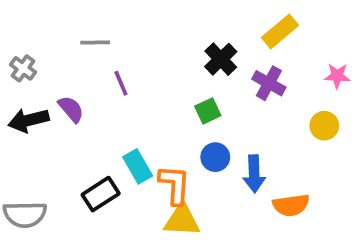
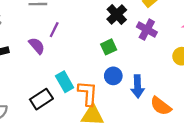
purple line: (121, 83) -> (54, 30), turned 49
purple semicircle: (71, 109) -> (37, 46), moved
orange semicircle: (291, 205) -> (161, 106), turned 45

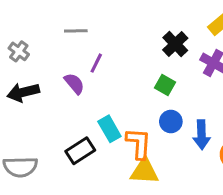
green square: (109, 47) -> (165, 85), turned -35

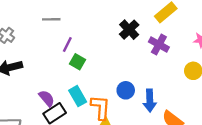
purple semicircle: (74, 84) -> (47, 98), moved
green square: (165, 85) -> (78, 62), moved

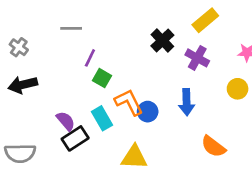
blue circle: (126, 90) -> (148, 112), moved
blue arrow: (150, 101) -> (187, 102), moved
orange L-shape: (100, 107) -> (129, 102), moved, turned -30

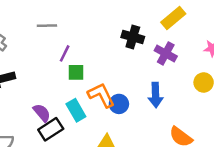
black cross: (162, 40) -> (133, 37), turned -30
green square: (102, 78) -> (76, 72), turned -30

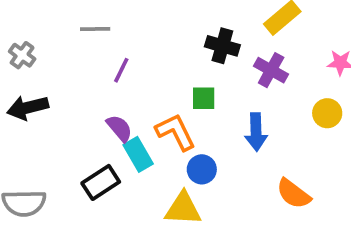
green square: (76, 72) -> (204, 98), moved
blue circle: (119, 104) -> (202, 169), moved
purple semicircle: (42, 113) -> (119, 128), moved

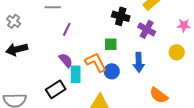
cyan rectangle: (138, 154) -> (76, 74), turned 30
blue circle: (202, 169) -> (112, 71), moved

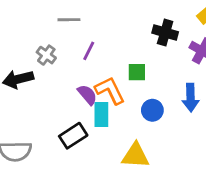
gray cross: (14, 21) -> (46, 55), moved
green square: (111, 44) -> (137, 72), moved
orange L-shape: (96, 62) -> (110, 90), moved

